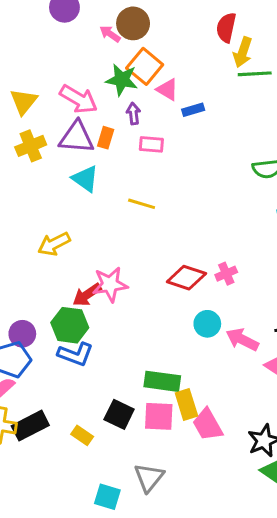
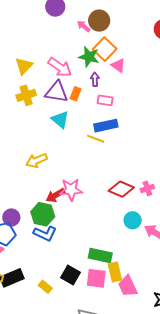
blue rectangle: (193, 110) -> (106, 126), moved, size x1.6

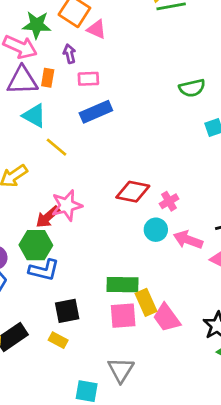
green star: (89, 57) -> (37, 25), moved
yellow line: (96, 139) -> (56, 147), moved, turned 30
pink cross: (147, 188) -> (169, 201), moved
black square: (70, 275) -> (67, 311), moved, turned -30

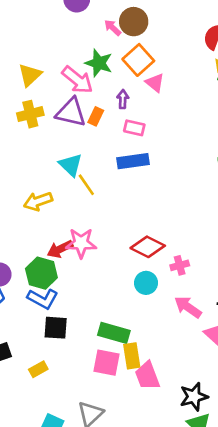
cyan triangle: (34, 116) -> (71, 165), moved
cyan circle: (156, 230) -> (146, 283), moved
black square: (67, 311) -> (56, 328), moved
yellow rectangle: (58, 340) -> (38, 369), turned -72

